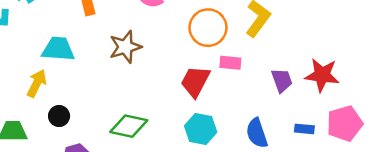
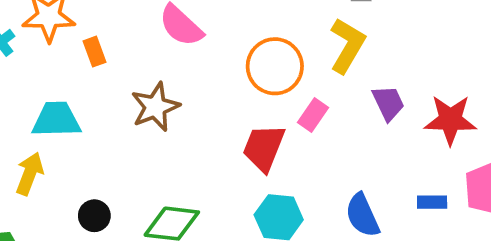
pink rectangle: (230, 63) -> (313, 115), turned -55
purple trapezoid: (282, 80) -> (388, 103), moved
black circle: (59, 116) -> (94, 216), moved

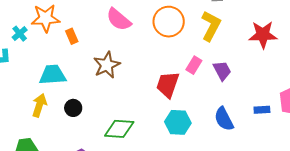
orange circle: (275, 66) -> (169, 22), moved
purple trapezoid: (388, 103) -> (222, 71), moved
red star: (450, 120) -> (263, 35), moved
black circle: (94, 216) -> (73, 108), moved

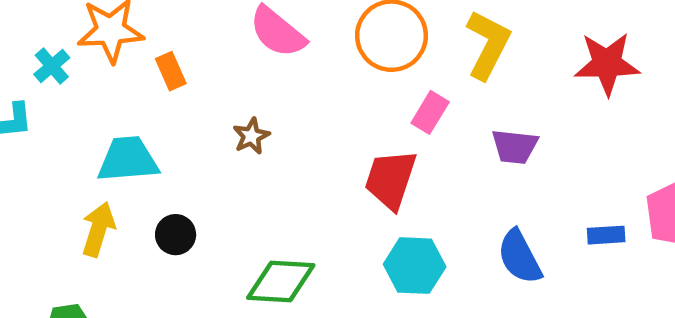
brown star: (107, 65) -> (251, 136), size x0.6
pink rectangle: (194, 65) -> (430, 112), moved
purple trapezoid: (222, 71) -> (515, 147), turned 125

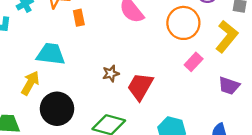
brown star: (251, 136) -> (111, 73), moved
red trapezoid: (391, 179) -> (140, 86), moved
black circle: (176, 235) -> (57, 109), moved, size x1.8

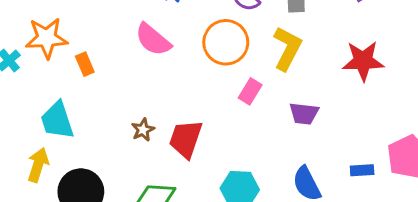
cyan trapezoid: (51, 54) -> (57, 120), turned -104

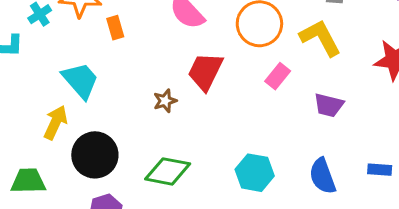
yellow L-shape: (287, 48) -> (320, 38), turned -63
cyan trapezoid: (57, 120) -> (80, 80), turned 150
red trapezoid: (186, 139) -> (205, 71), moved

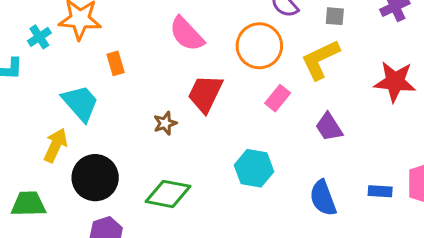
orange rectangle: (115, 28) -> (116, 63), moved
yellow L-shape: (320, 38) -> (320, 60), turned -87
purple trapezoid: (329, 105) -> (329, 127), turned 44
cyan hexagon: (255, 173) -> (254, 168), moved

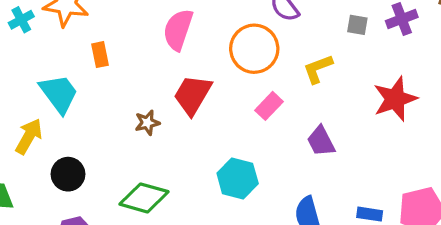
gray square: (335, 16) -> (357, 25), moved
pink semicircle: (187, 34) -> (178, 30), turned 57
yellow L-shape: (320, 60) -> (318, 69), size x0.7
red star: (395, 82) -> (395, 99), turned -30
black circle: (95, 178) -> (68, 174), size x0.7

